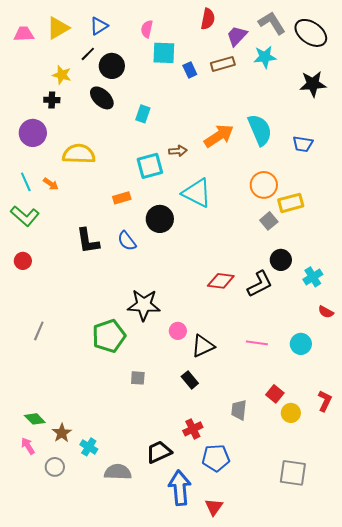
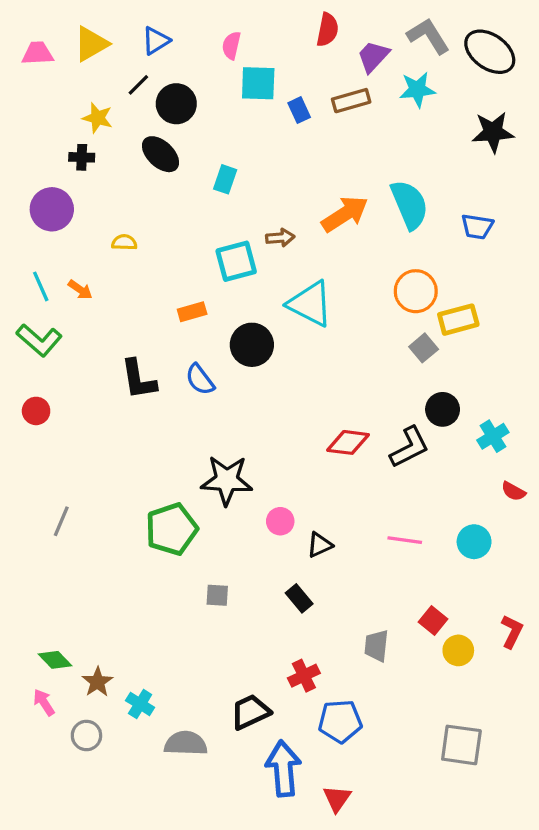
yellow semicircle: (79, 154) -> (124, 242), size x0.5
black triangle: (203, 346) -> (320, 545), size x0.7

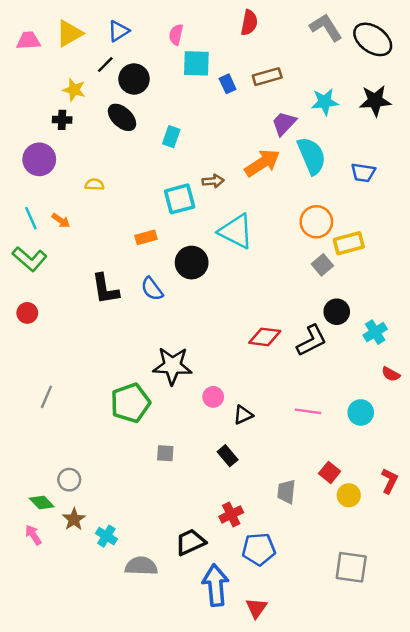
purple trapezoid: (373, 56) -> (284, 123), moved
cyan star: (417, 90) -> (325, 102), moved
gray circle: (86, 736) -> (69, 480), moved

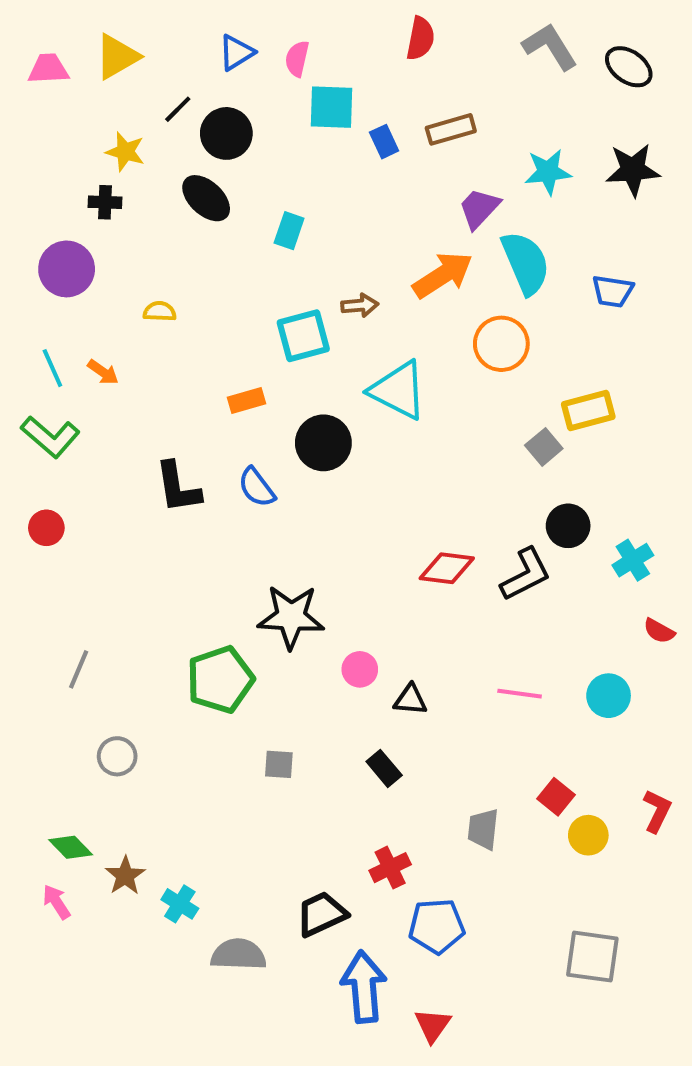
blue triangle: (118, 31) -> (236, 53), moved
black ellipse: (373, 39) -> (629, 67), size x0.7
orange circle: (316, 222) -> (501, 344), moved
black triangle: (243, 415) -> (410, 700), turned 30
gray circle: (69, 480) -> (117, 756), moved

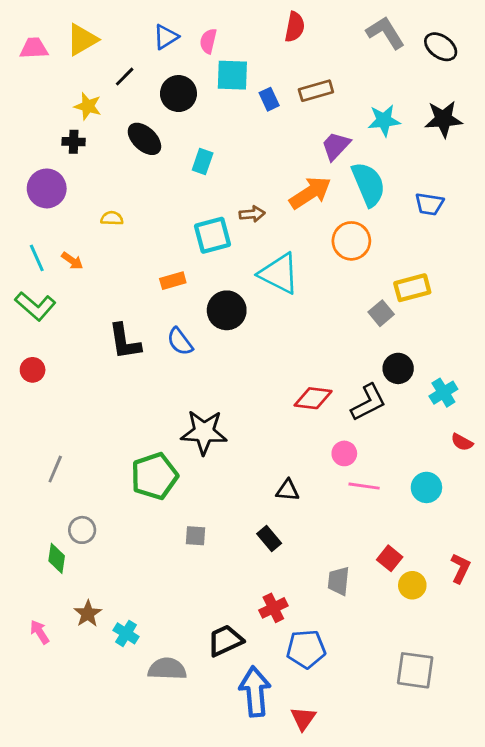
black circle: (226, 133) -> (178, 94), moved
pink circle: (360, 669) -> (344, 453), moved
green diamond: (71, 847) -> (57, 558), moved, turned 52

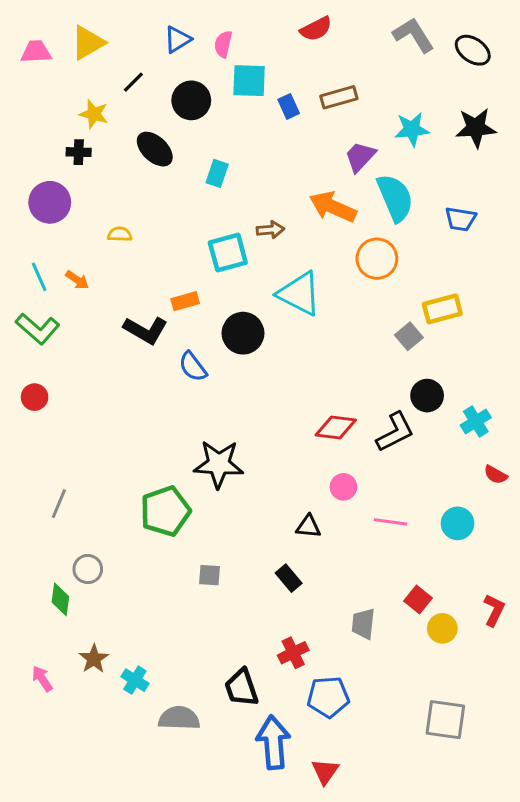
red semicircle: (295, 27) -> (316, 29), turned 52
orange arrow: (310, 193) -> (333, 207), turned -123
black L-shape: (125, 342) -> (146, 330), moved, turned -51
pink circle: (344, 453) -> (343, 487), moved
black trapezoid: (225, 641) -> (241, 688), turned -84

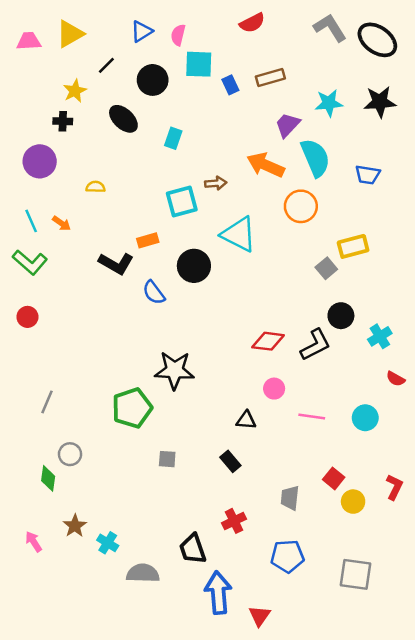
black ellipse: (473, 50) -> (377, 40), size x1.4
yellow star: (94, 114) -> (75, 91), turned 30
blue pentagon: (328, 697) -> (287, 556), moved

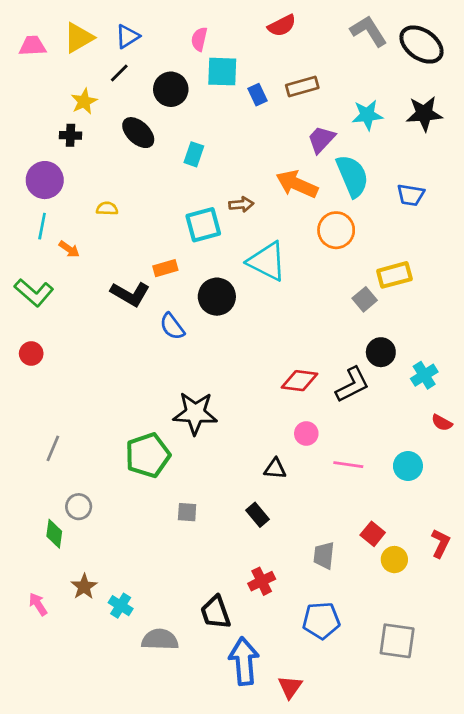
blue triangle: (142, 31) -> (127, 36), moved
cyan line: (31, 221) -> (42, 226), moved, turned 35

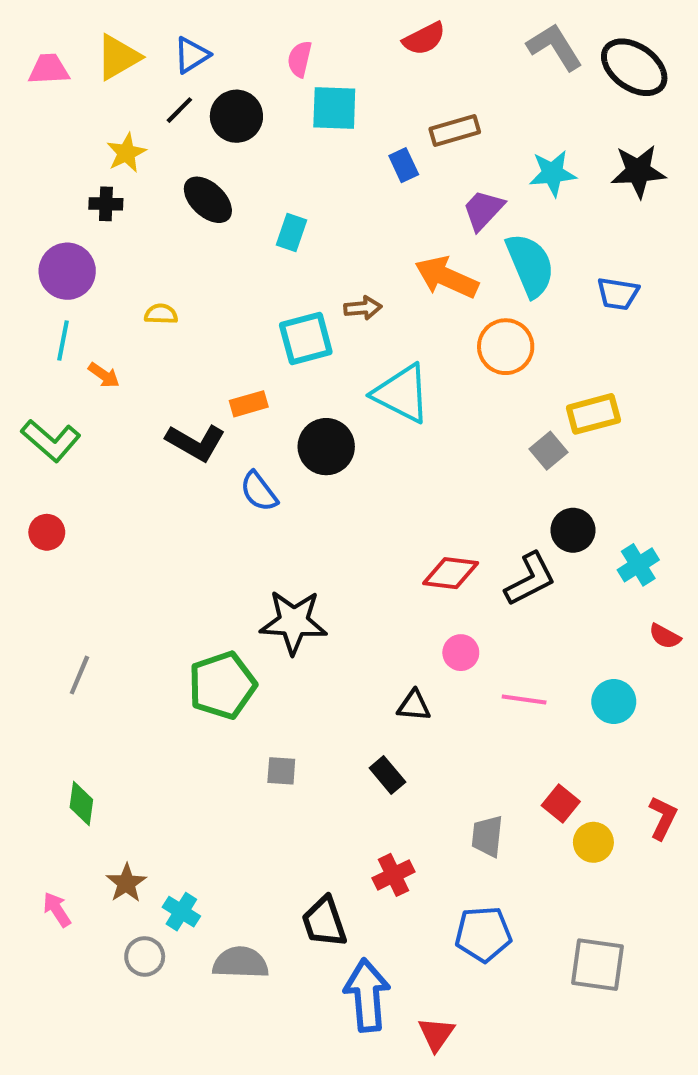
black circle: (171, 89) -> (236, 116), moved
blue rectangle: (258, 95) -> (404, 165), moved
gray circle: (79, 507) -> (145, 956), moved

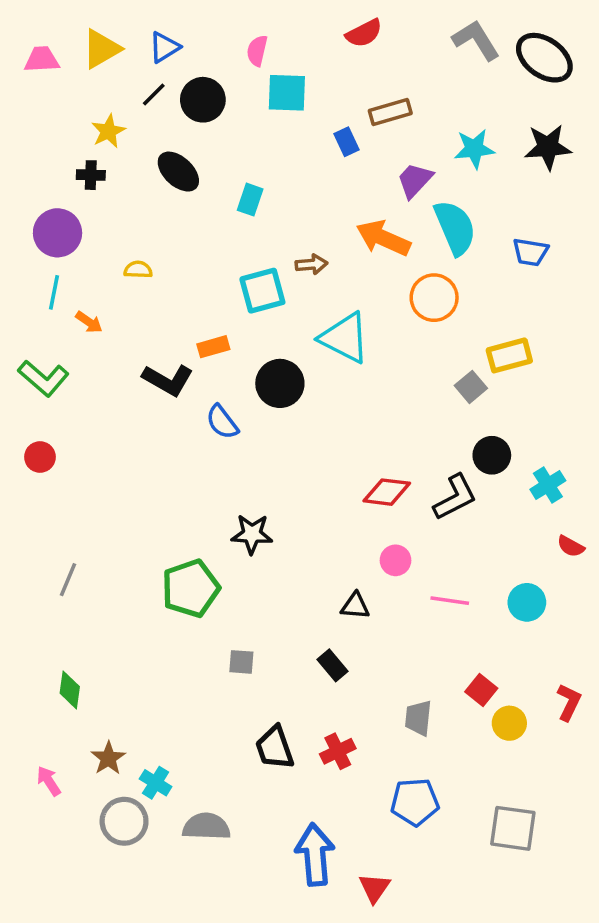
black star: (294, 622) -> (252, 534), size x0.7
black trapezoid: (324, 922) -> (275, 748), moved
gray circle: (145, 956) -> (124, 821), size x1.4

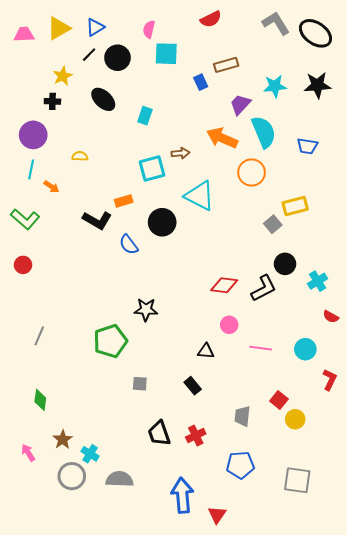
red L-shape: (569, 702) -> (330, 380), moved

